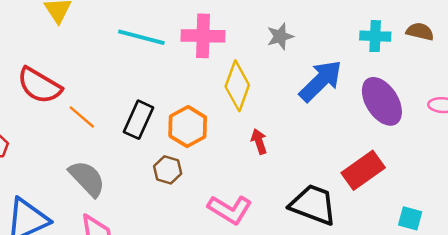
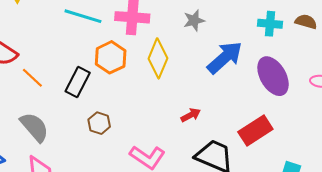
orange hexagon: (188, 127) -> (111, 57), moved
red arrow: (259, 141) -> (191, 115), moved, turned 78

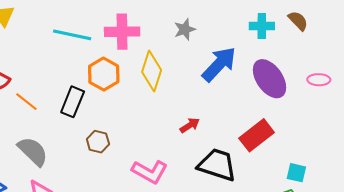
brown semicircle: (306, 22) -> (298, 21), turned 35

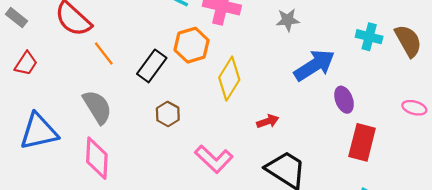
brown semicircle: (298, 21) -> (408, 41), size x1.4
yellow diamond: (152, 71) -> (229, 79), moved
purple ellipse: (270, 79) -> (344, 100), moved, size x0.6
red rectangle: (257, 135) -> (362, 142), moved, turned -52

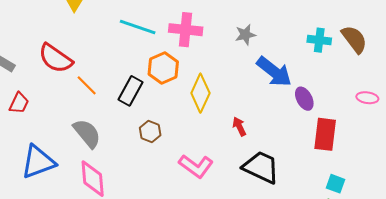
blue arrow: (314, 65) -> (274, 72), turned 78
red arrow: (268, 121) -> (239, 126), turned -90

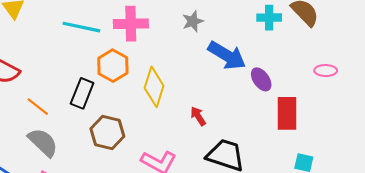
orange line: (87, 85) -> (38, 107), moved
brown hexagon: (150, 132) -> (107, 132), size x1.5

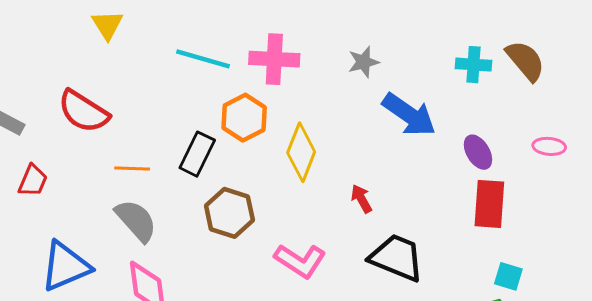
purple ellipse: (261, 79) -> (478, 152), moved
orange line: (38, 107) -> (132, 169), turned -40

